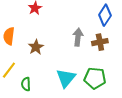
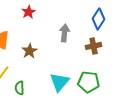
gray arrow: (78, 37) -> (65, 33), moved

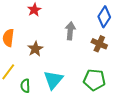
brown cross: (94, 46) -> (99, 44), turned 35
cyan triangle: (60, 82) -> (53, 80), moved

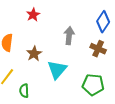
cyan triangle: (53, 80) -> (57, 70), moved

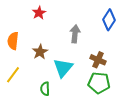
brown cross: (98, 49) -> (98, 60), moved
green semicircle: (24, 91) -> (45, 89), moved

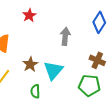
brown star: (40, 52) -> (30, 64), moved
brown cross: (98, 60) -> (97, 60), moved

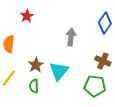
red star: (29, 15) -> (27, 16), moved
green semicircle: (35, 91) -> (34, 86), moved

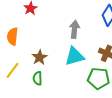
cyan triangle: (59, 71) -> (74, 56), moved, turned 35

